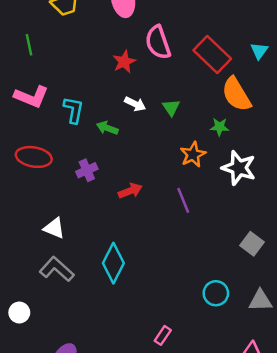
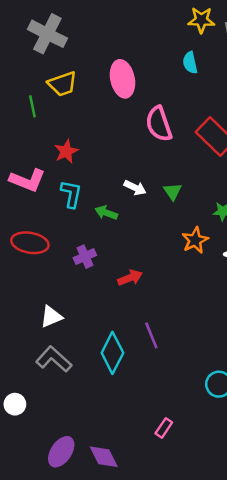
green line: (29, 45) -> (32, 106), moved
red star: (124, 62) -> (66, 151), moved
purple line: (183, 200) -> (151, 335), moved
white triangle: (54, 228) -> (51, 317), turned -45

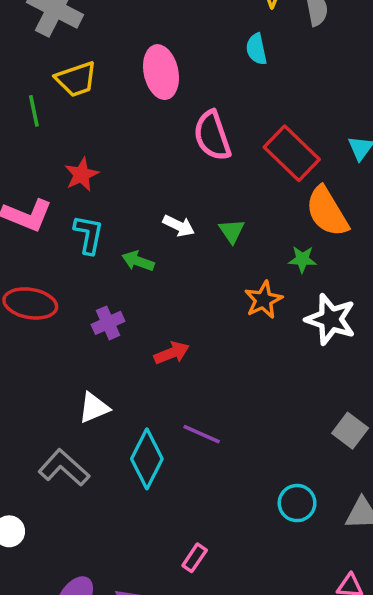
white triangle: (51, 317) -> (94, 408), moved
purple line: (151, 335) -> (202, 434), turned -44
pink rectangle: (164, 428) -> (195, 558), moved

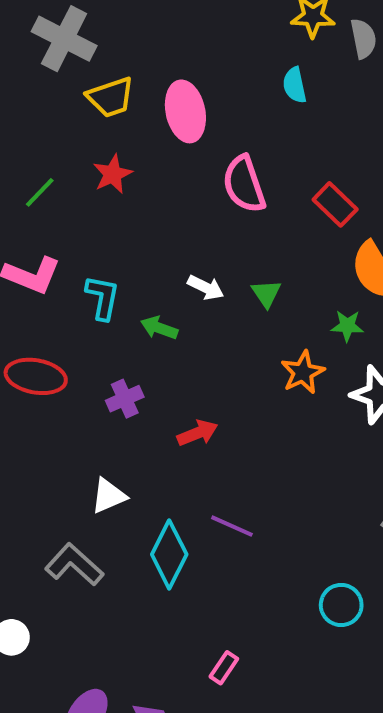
yellow trapezoid: (76, 79) -> (111, 97), moved
green line: (34, 111) -> (40, 192), moved, turned 56
red rectangle: (292, 153) -> (335, 204), size x0.7
red star: (82, 175) -> (113, 174), moved

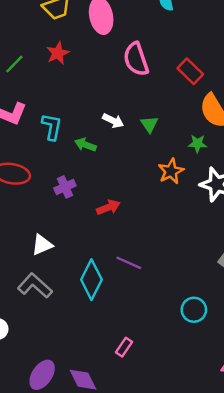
white triangle: (109, 496) -> (42, 245), moved

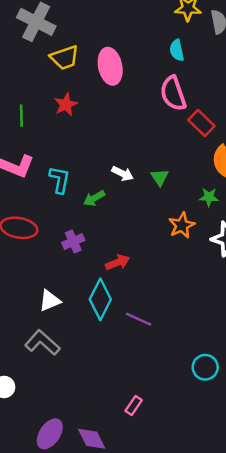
pink semicircle: (136, 59) -> (173, 93), moved
green line: (14, 64) -> (21, 116), turned -45
green arrow: (85, 145) -> (94, 198), turned -50
cyan diamond: (91, 280) -> (100, 299), moved

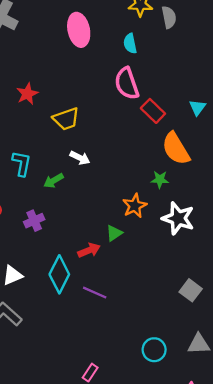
yellow trapezoid: (65, 58) -> (66, 119), moved
pink ellipse: (110, 66) -> (79, 30), moved
green triangle: (160, 177) -> (114, 233), moved, turned 30
red arrow: (118, 262) -> (89, 250), moved
cyan circle: (205, 367) -> (154, 350), moved

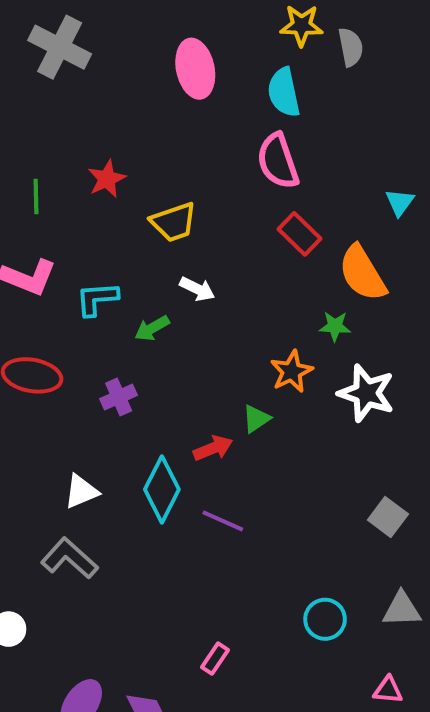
cyan semicircle: (130, 44) -> (284, 92), size x1.4
red rectangle: (153, 111) -> (299, 234), moved
cyan L-shape: (22, 163) -> (97, 299), turned -105

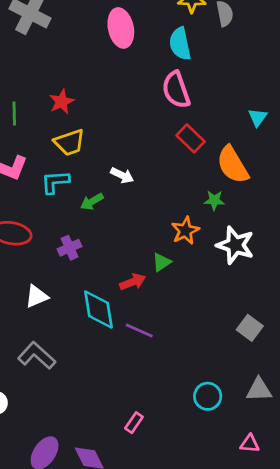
yellow trapezoid: (174, 222) -> (70, 142), moved
cyan diamond: (162, 489) -> (98, 309), turned -36
white triangle: (81, 491) -> (37, 296), moved

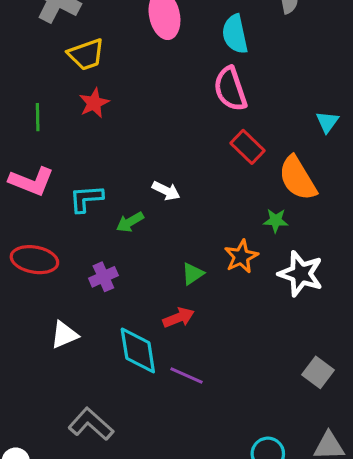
yellow trapezoid: (70, 142) -> (86, 54), moved
green triangle: (162, 262) -> (193, 274), moved
gray L-shape: (37, 356) -> (91, 424), moved

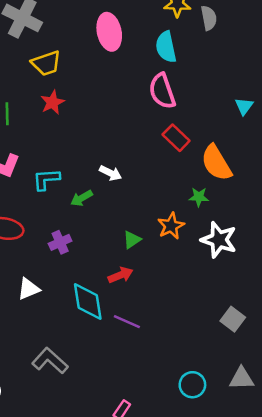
cyan triangle: (327, 122) -> (244, 106), moved

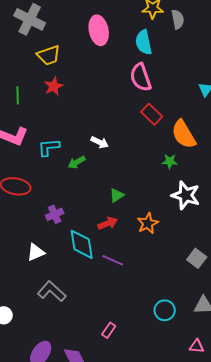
orange star: (171, 226) -> (148, 223), moved
purple cross: (60, 242) -> (55, 214), moved
white triangle: (29, 289) -> (36, 252), moved

